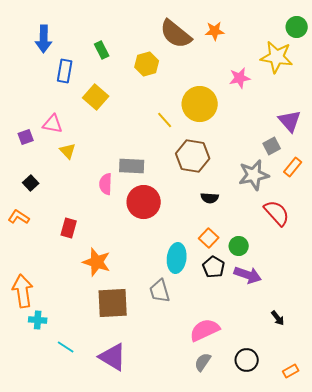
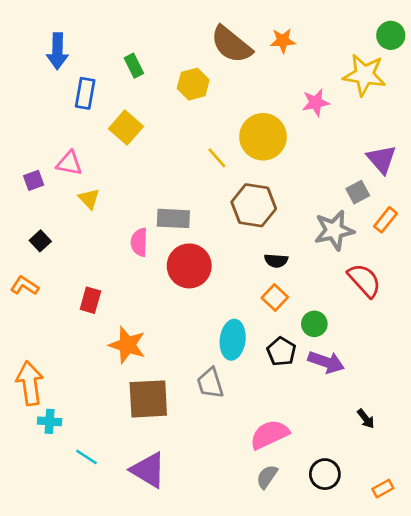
orange square: (209, 238) -> (275, 298), moved

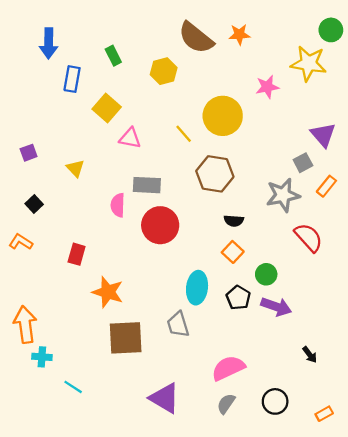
pink triangle: (69, 163) -> (130, 138), moved
purple triangle: (148, 470) -> (165, 398), moved

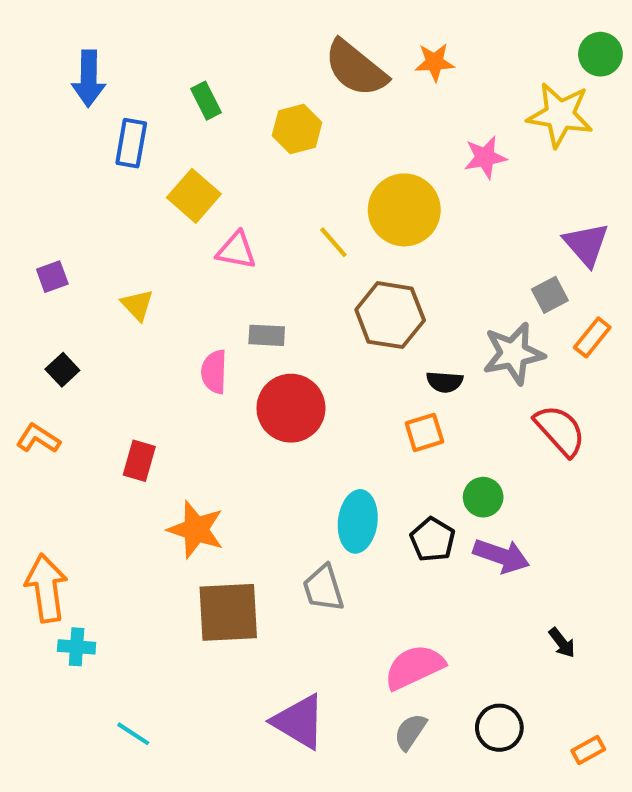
gray rectangle: (147, 185) -> (267, 335), size x0.7
black semicircle: (234, 221) -> (445, 382), moved
orange square: (233, 252) -> (424, 432), moved, turned 30
cyan line: (73, 387) -> (133, 734), moved

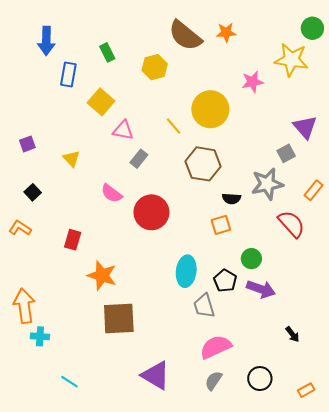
gray rectangle: (267, 335) -> (139, 159), moved, turned -54
orange rectangle: (592, 337) -> (313, 190), moved
pink semicircle: (214, 372) -> (112, 193), turned -55
gray trapezoid: (323, 588) -> (204, 306), moved

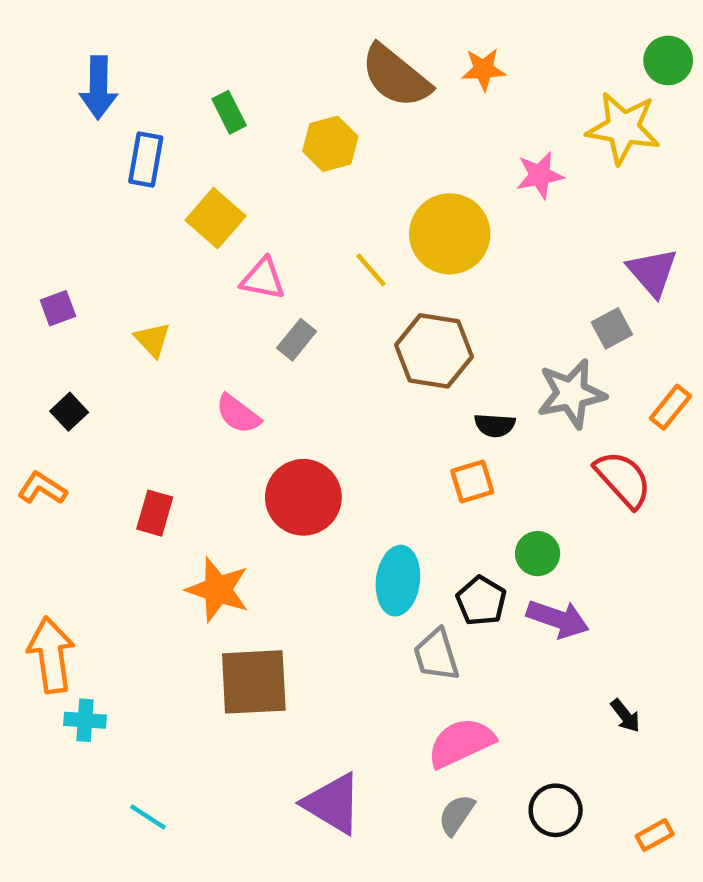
red circle: (151, 212) -> (303, 497), moved

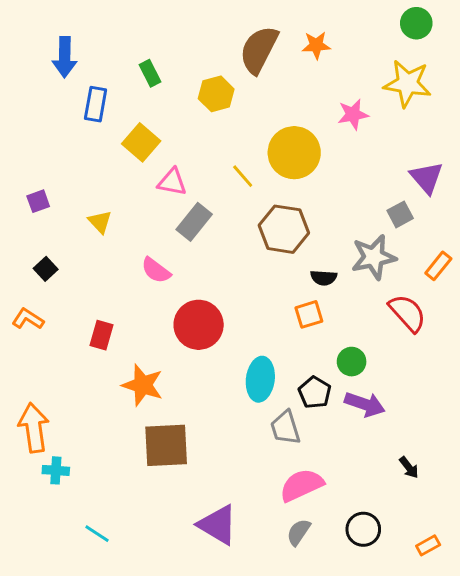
green circle: (668, 60) -> (416, 23), moved
brown semicircle: (396, 76) -> (259, 50), turned 78
gray rectangle: (297, 340) -> (194, 222), size x1.4

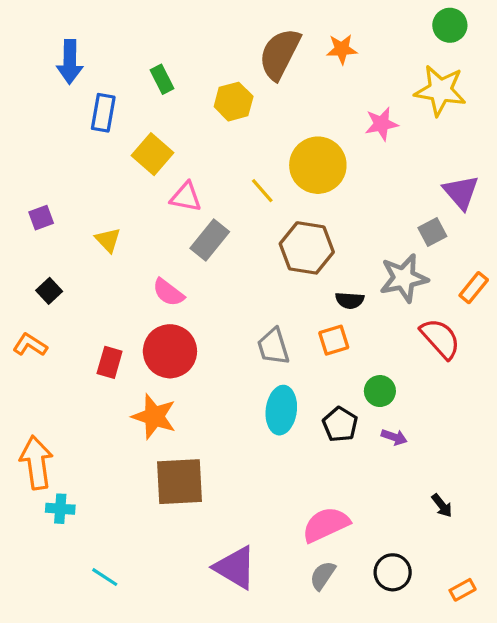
red circle: (199, 325) -> (170, 351), moved
purple arrow: (365, 404) -> (394, 437), size x0.6
gray trapezoid: (285, 428) -> (273, 346), moved

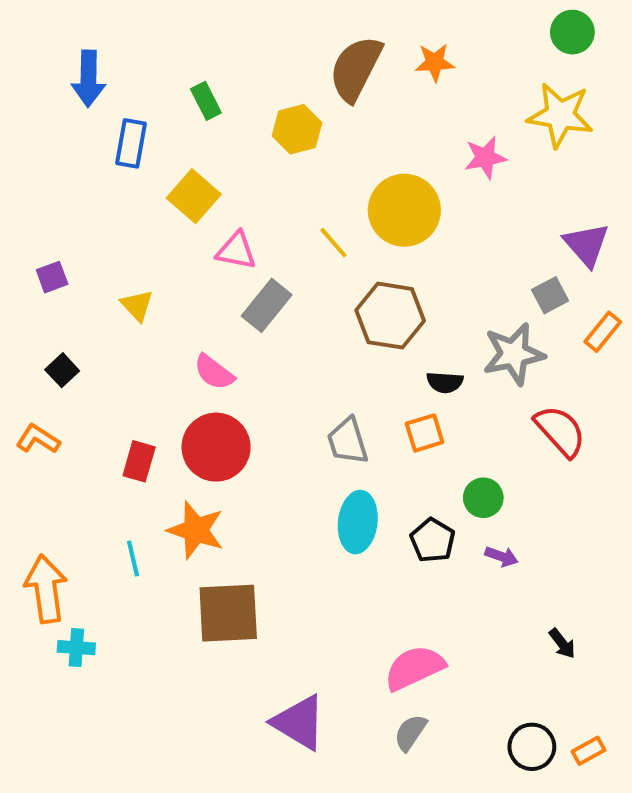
orange rectangle: (474, 288) -> (603, 332), moved
black circle: (393, 572) -> (532, 747), moved
cyan line: (105, 577) -> (133, 558), moved, turned 44

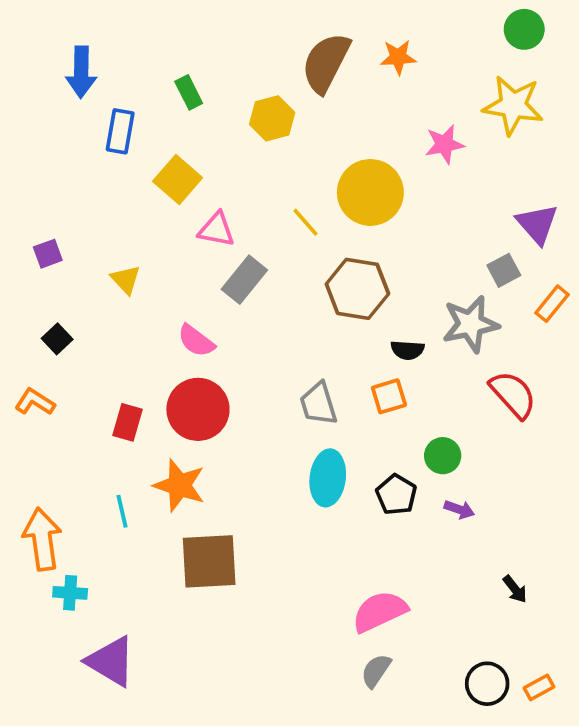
purple triangle: (299, 722) -> (111, 661), moved

